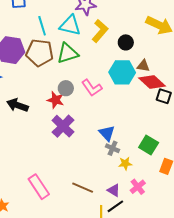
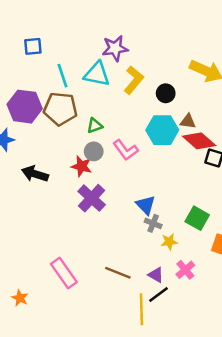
green triangle: (68, 53) -> (95, 126), moved, size x0.6

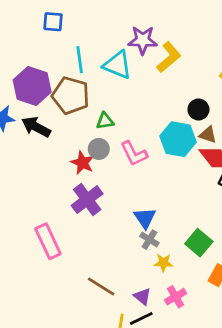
yellow L-shape: (134, 80) -> (169, 57), moved
black circle: (166, 93) -> (198, 109), moved
black arrow: (35, 174) -> (36, 127), moved
pink rectangle: (64, 273) -> (48, 241), moved

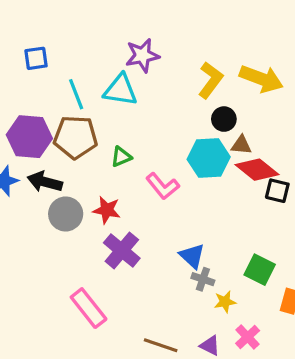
yellow L-shape: (169, 57) -> (211, 80), moved
gray circle: (99, 149) -> (66, 214), moved, size x1.4

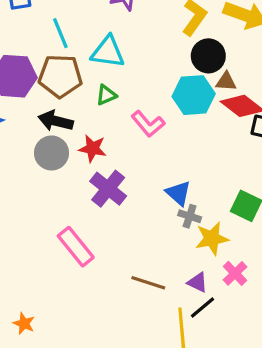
cyan triangle: (120, 90) -> (108, 52), moved
black circle: (224, 119) -> (208, 56), size x1.4
black arrow: (45, 182) -> (56, 121), moved
yellow star: (225, 302) -> (212, 238), size x1.5

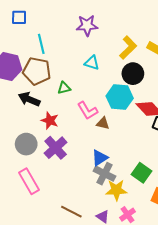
cyan triangle: (108, 52) -> (92, 63), moved, size x0.7
brown triangle: (226, 82) -> (103, 123), moved
gray circle: (51, 153) -> (26, 144), moved
blue triangle: (178, 193) -> (100, 158), turned 36
gray cross: (190, 216) -> (105, 174), size x1.5

